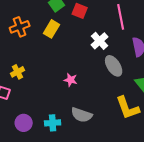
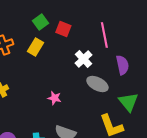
gray ellipse: (114, 66) -> (97, 84), turned -30

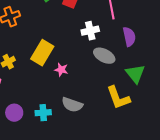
yellow rectangle: (35, 47) -> (42, 53), moved, size x1.4
white cross: (83, 59) -> (90, 31), turned 30

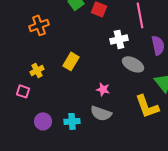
yellow rectangle: (42, 53) -> (71, 61), size x0.7
pink star: (61, 70) -> (103, 89), moved

